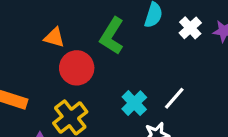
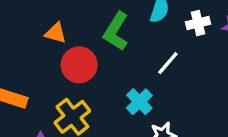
white cross: (190, 28) -> (198, 23), turned 30
white line: (174, 98) -> (168, 63), moved

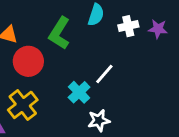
white line: (168, 63) -> (104, 74), moved

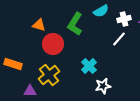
cyan semicircle: (96, 15) -> (101, 11), turned 42
white line: (104, 74) -> (119, 39), moved

